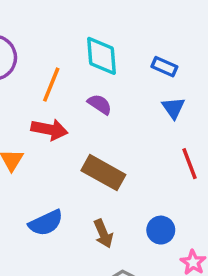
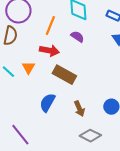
brown rectangle: (103, 173) -> (64, 75), moved
blue semicircle: (46, 223) -> (47, 103), turned 144

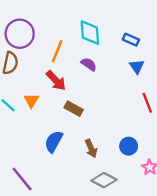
red arrow: (49, 51) -> (56, 81), turned 36
brown rectangle: (64, 75) -> (74, 109), size x0.7

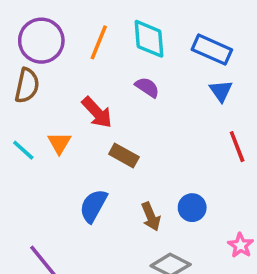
blue rectangle: (131, 40) -> (212, 50), size x1.5
orange line: (57, 51) -> (99, 42), moved
blue circle: (129, 146) -> (192, 208), moved

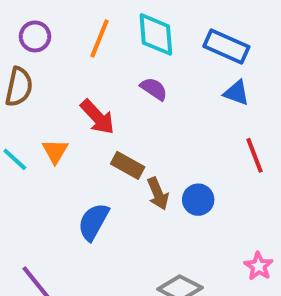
purple circle: (41, 41) -> (35, 36), size x0.6
blue triangle: (221, 91) -> (236, 93), turned -35
blue circle: (192, 208) -> (198, 200), moved
brown arrow: (151, 217) -> (158, 194), moved

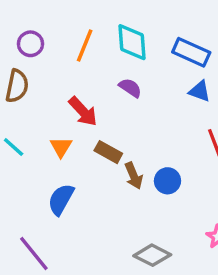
orange triangle: (55, 151) -> (61, 147), moved
blue semicircle: (93, 222) -> (61, 199), moved

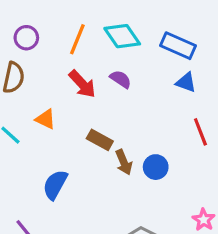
cyan diamond: (132, 42) -> (122, 36), turned -30
red arrow: (83, 111) -> (82, 84), moved
orange triangle: (61, 147) -> (46, 119), moved, turned -35

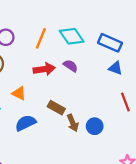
red arrow: (82, 84) -> (44, 69), turned -55
blue semicircle: (55, 185) -> (26, 123), moved, turned 35

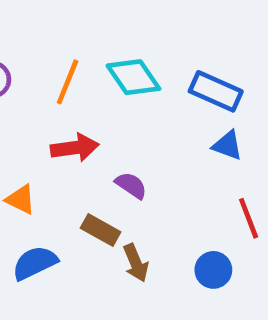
purple semicircle: (71, 66) -> (131, 185), moved
blue circle: (95, 126) -> (213, 270), moved

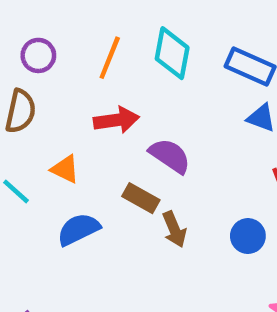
cyan diamond: (133, 77) -> (172, 53), turned 45
purple semicircle: (131, 185) -> (170, 156), size x1.4

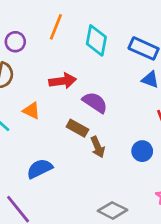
orange line: (110, 58) -> (56, 27), moved
blue semicircle: (78, 229) -> (40, 169), moved

